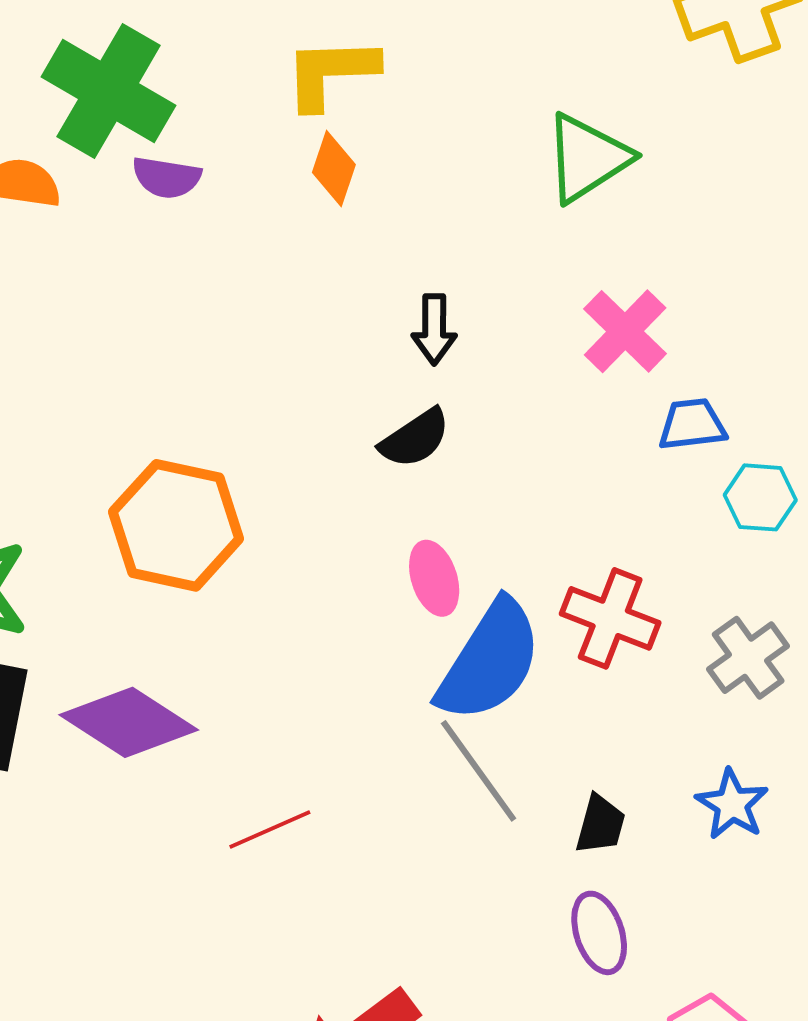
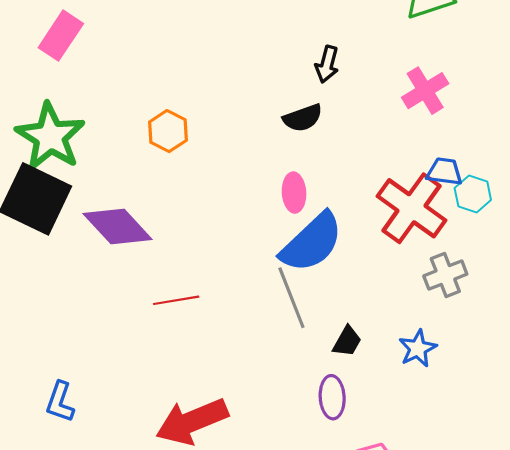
blue trapezoid: (692, 425) -> (445, 172), moved
orange hexagon: (176, 525) -> (168, 131), size x0.6
red cross: (610, 618) -> (412, 208), moved, size x1.4

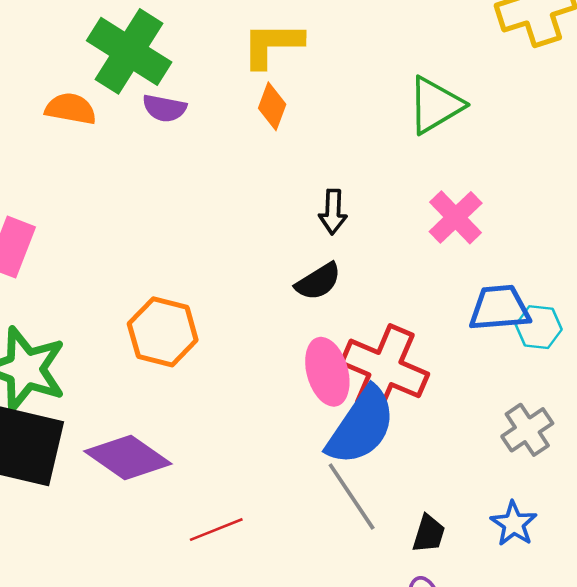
orange hexagon: (168, 131) -> (163, 332), size x1.4
blue trapezoid: (445, 172) -> (499, 308), size x1.4
pink ellipse: (294, 193) -> (327, 372), size x1.4
red cross: (412, 208) -> (385, 368), moved

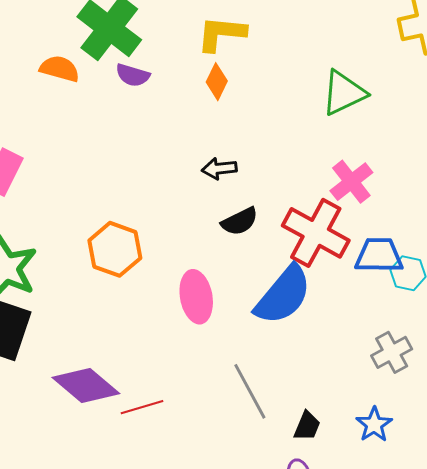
black arrow: (333, 212) -> (219, 169), moved, turned 76
red cross: (385, 368) -> (316, 233), moved
pink ellipse: (327, 372) -> (196, 297), moved
blue semicircle: (361, 426) -> (283, 295), moved
purple diamond: (128, 458) -> (86, 386), moved

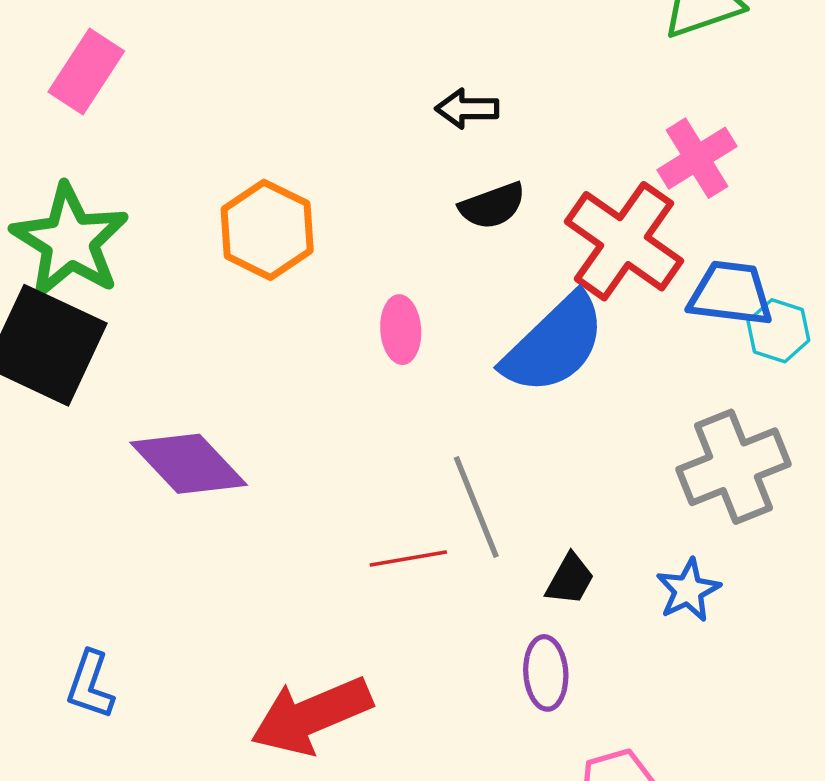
pink ellipse: (196, 297) -> (401, 330), size x0.7
gray cross: (392, 352) -> (734, 467), size x1.5
red line: (142, 407) -> (408, 558), moved

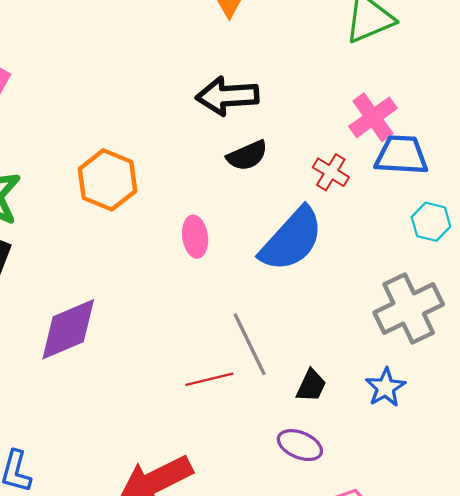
black arrow: (467, 109) -> (227, 96), size x1.6
red cross: (624, 241) -> (331, 172), size x0.5
blue trapezoid: (731, 294) -> (401, 155), moved
purple diamond: (189, 464) -> (68, 329), turned -66
purple ellipse: (546, 673) -> (300, 445), turned -60

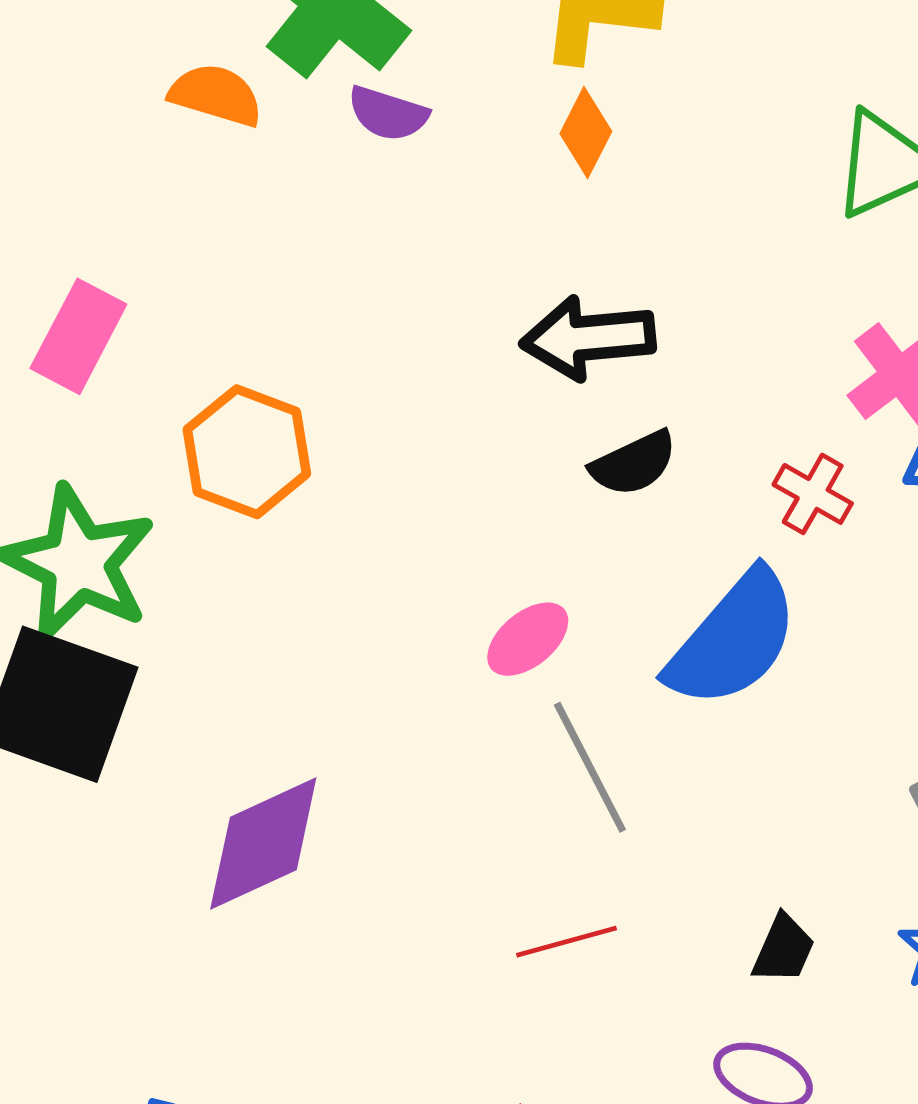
orange hexagon: (107, 180) -> (247, 452), moved
pink ellipse: (195, 237) -> (528, 639), turned 60
gray line: (250, 344) -> (590, 767), moved

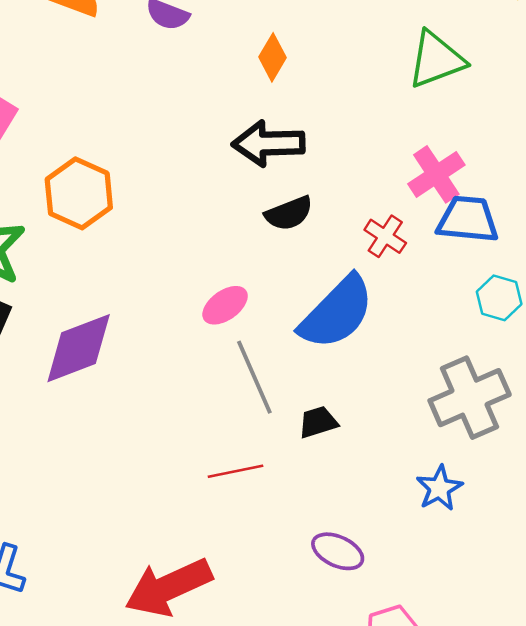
orange diamond: (586, 133) -> (273, 57), moved
purple diamond: (263, 844) -> (79, 348), moved
black trapezoid: (784, 949) -> (318, 422), moved, turned -135

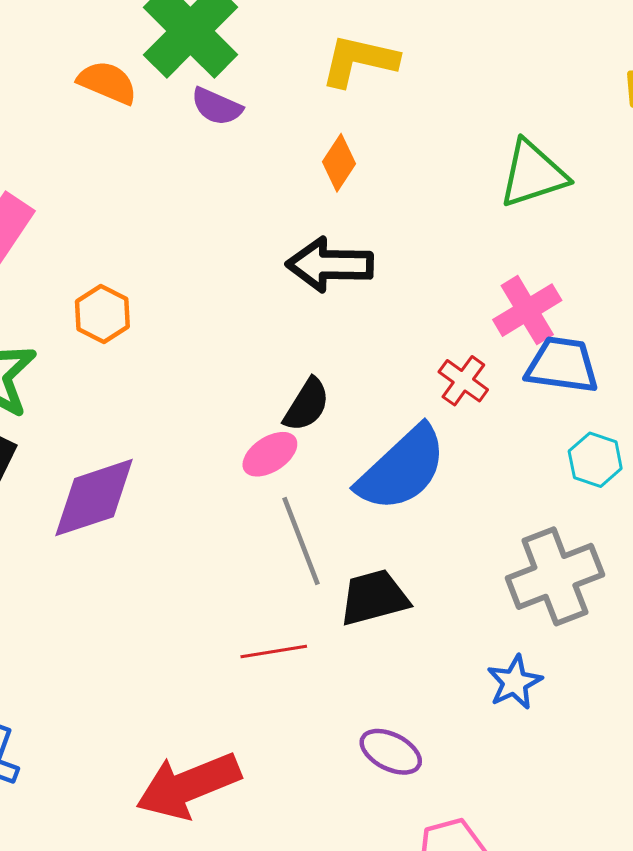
orange hexagon: (79, 193) -> (102, 314), size x0.7
black semicircle: (289, 213) -> (307, 405), moved, turned -39
black trapezoid: (318, 422) -> (374, 598), size x1.5

